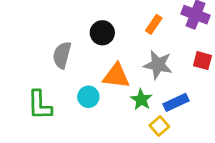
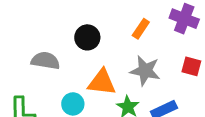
gray semicircle: (62, 55) -> (45, 61), turned 84

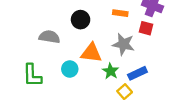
orange rectangle: (141, 29) -> (120, 13), turned 64
red square: (191, 66) -> (146, 28), moved

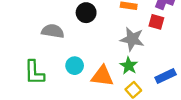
orange triangle: (91, 53) -> (102, 76), moved
green star: (111, 71) -> (129, 66), moved
blue rectangle: (137, 73) -> (166, 76), moved

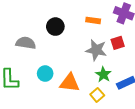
red square: (156, 22) -> (118, 43), moved, turned -32
green star: (129, 66) -> (103, 75), moved

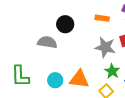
gray semicircle: (26, 43) -> (47, 42), moved
cyan circle: (45, 74) -> (55, 80), moved

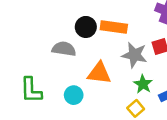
orange rectangle: (102, 18) -> (114, 27), moved, size x1.5
orange triangle: (79, 79) -> (99, 73), moved

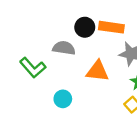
green L-shape: (31, 90) -> (33, 68), moved, turned -40
cyan circle: (74, 95) -> (63, 99), moved

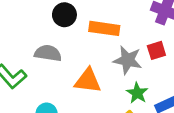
black circle: (85, 27) -> (64, 15), moved

